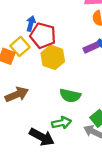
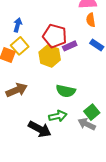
blue arrow: (31, 24) -> (18, 25), moved
red pentagon: (43, 36) -> (55, 36), moved
purple rectangle: (91, 48) -> (70, 46), moved

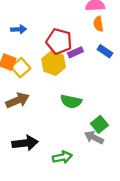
blue arrow: (18, 25) -> (19, 29), turned 72
yellow square: (20, 46) -> (21, 68), moved
green arrow: (58, 116) -> (62, 157), moved
black arrow: (40, 129) -> (25, 143), moved, turned -35

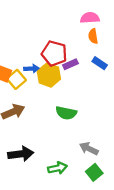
blue arrow: (19, 29) -> (32, 69), moved
green square: (99, 124) -> (94, 172), moved

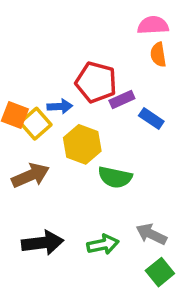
blue rectangle: (100, 63) -> (151, 118), moved
yellow hexagon: (49, 75) -> (82, 144), moved
green arrow: (57, 168) -> (103, 245), moved

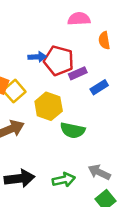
pink semicircle: (153, 25) -> (79, 19), moved
blue arrow: (60, 106) -> (37, 57), moved
blue rectangle: (151, 118) -> (99, 87), turned -66

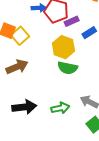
yellow hexagon: (49, 106) -> (63, 47), moved

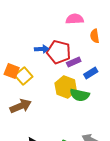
green semicircle: (68, 68) -> (80, 95), moved

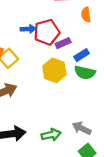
red pentagon: (59, 52) -> (47, 32), turned -30
green semicircle: (80, 95) -> (85, 73), moved

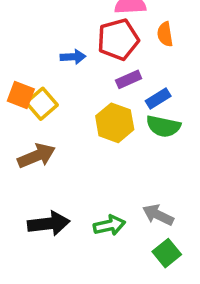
red pentagon: (47, 32) -> (118, 39), moved

